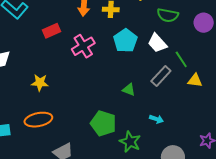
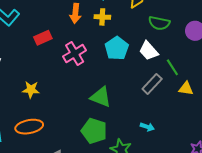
green triangle: (129, 90) -> (101, 97), moved, size x1.6

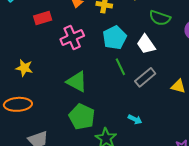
green line: (172, 67) -> (120, 67), moved
green triangle: (101, 97) -> (77, 82), moved

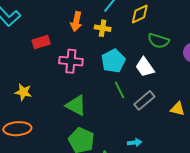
pink cross: (72, 37) -> (71, 61), turned 30
cyan arrow: (135, 119) -> (135, 142), turned -32

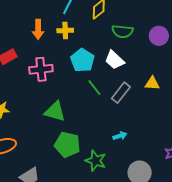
yellow triangle: (177, 109) -> (152, 83), moved

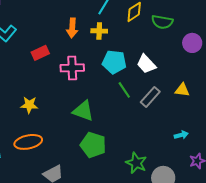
green semicircle: (122, 31) -> (162, 22), moved
cyan pentagon: (82, 60) -> (114, 62), turned -30
cyan arrow: (120, 136) -> (181, 135), moved
green star: (96, 161) -> (136, 163), moved

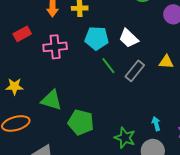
green triangle: (83, 111) -> (51, 100), moved
cyan arrow: (181, 135) -> (156, 124), moved, turned -88

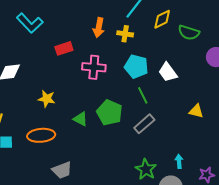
yellow triangle: (166, 62) -> (196, 111), moved
gray rectangle: (135, 71) -> (144, 124), moved
green triangle: (51, 100) -> (80, 119), size x0.7
green pentagon: (81, 122) -> (109, 112), moved

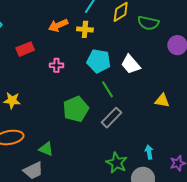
orange arrow: (99, 28) -> (58, 25), turned 60
pink cross: (94, 67) -> (56, 65), size x0.6
green pentagon: (109, 112) -> (76, 109), turned 30
green triangle: (80, 119) -> (46, 149), moved

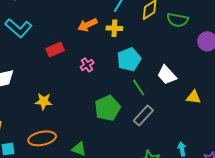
cyan pentagon: (99, 61) -> (129, 59), turned -30
white trapezoid: (131, 64) -> (167, 75), moved
pink cross: (56, 65) -> (87, 65), turned -32

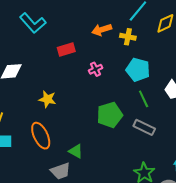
cyan pentagon: (129, 59) -> (138, 70), turned 30
gray rectangle: (143, 116) -> (144, 127), turned 65
orange ellipse: (42, 138) -> (41, 136), turned 68

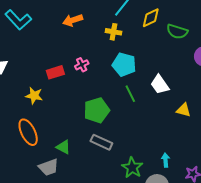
orange arrow: (102, 30) -> (73, 20), moved
red rectangle: (66, 49) -> (55, 72), moved
gray rectangle: (144, 127) -> (101, 142), moved

